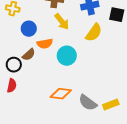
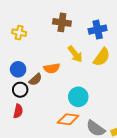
yellow arrow: (62, 22) -> (75, 54), moved
blue circle: (29, 29) -> (18, 69), moved
cyan circle: (67, 56) -> (78, 97), moved

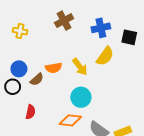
brown cross: (62, 22) -> (64, 21), turned -36
yellow arrow: (75, 54) -> (80, 67), moved
black circle: (20, 90) -> (13, 87), moved
red semicircle: (18, 111) -> (30, 112), moved

